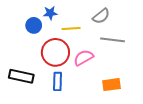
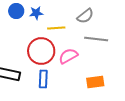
blue circle: (34, 25) -> (16, 11), moved

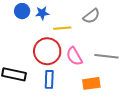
gray line: (96, 39) -> (106, 56), moved
pink semicircle: (68, 56) -> (74, 56), turned -90
orange rectangle: (95, 82) -> (91, 83), moved

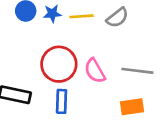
yellow line: (62, 28) -> (82, 16), moved
orange rectangle: (91, 83) -> (132, 107), moved

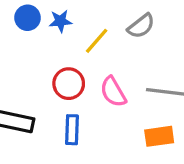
yellow line: (82, 16) -> (97, 41), moved, turned -45
red circle: (59, 64) -> (69, 84), size x0.7

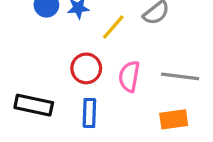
pink semicircle: (113, 92) -> (129, 76), turned 40

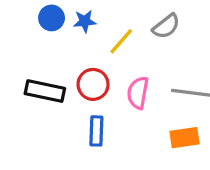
black rectangle: (34, 105) -> (45, 91), moved

